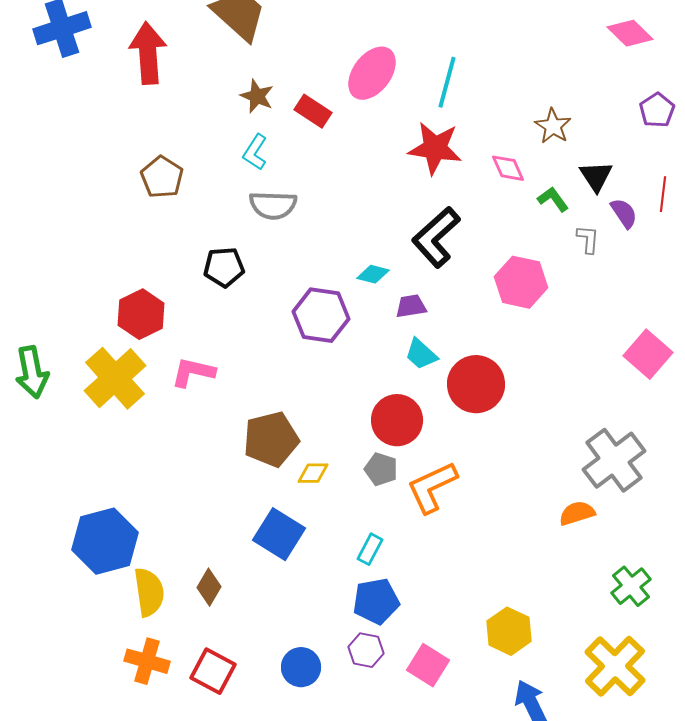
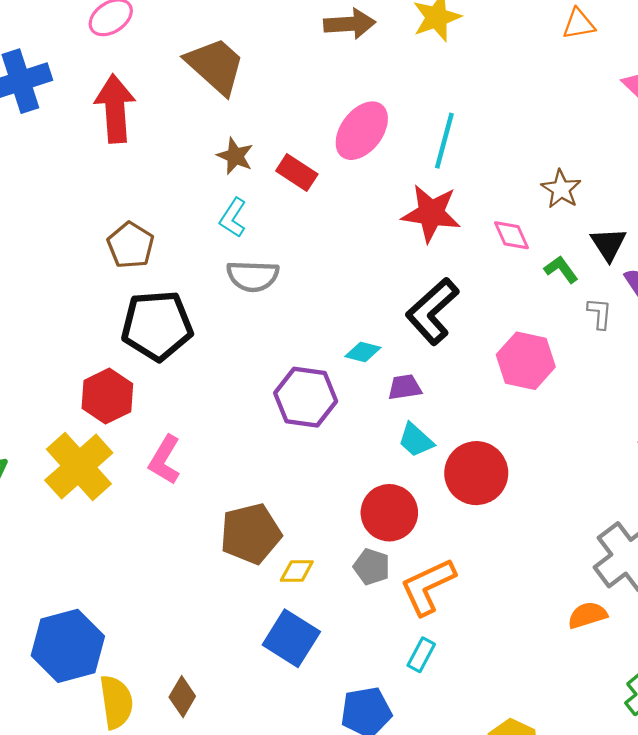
black pentagon: (224, 267) -> (157, 326), moved, size x1.6
pink L-shape: (193, 372) -> (165, 460), turned -72
blue square: (279, 534) -> (291, 638), moved
cyan rectangle: (370, 549) -> (421, 655), moved

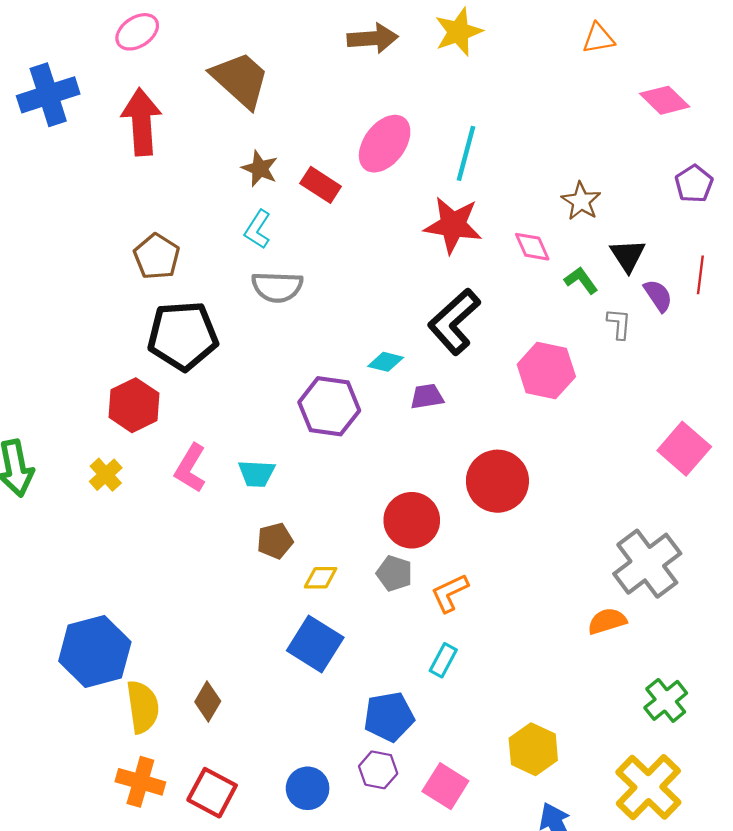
cyan trapezoid: (416, 440) -> (257, 474), moved, turned -39
yellow cross: (79, 466) -> (106, 475), size x0.5
brown pentagon: (251, 534) -> (275, 541), size x0.6
orange L-shape: (428, 586) -> (450, 593), size x0.7

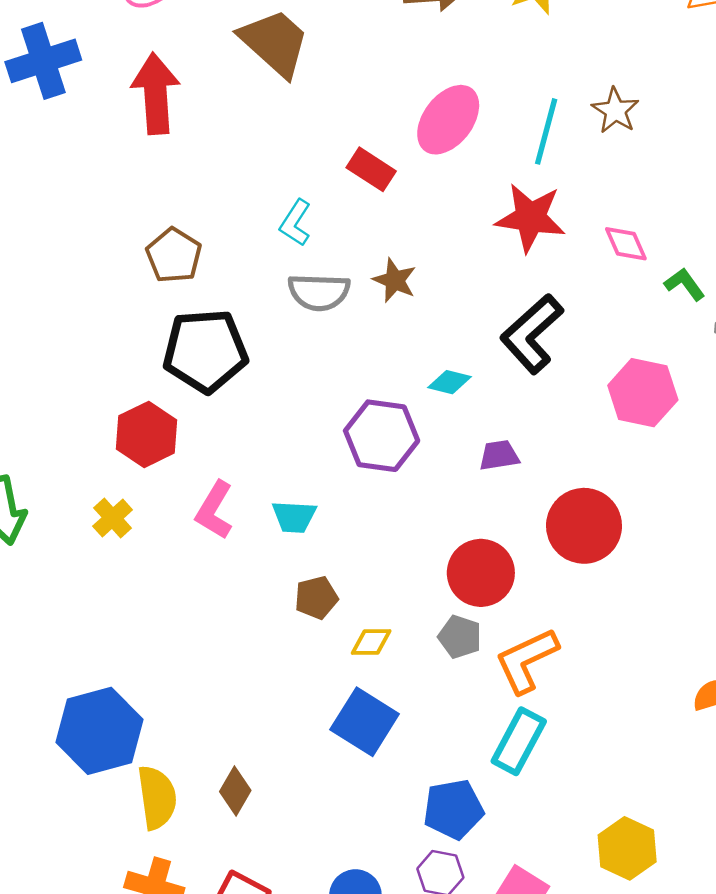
brown star: (260, 169) -> (395, 280), moved
brown star: (581, 201) -> (615, 111), moved
purple trapezoid: (427, 397) -> (499, 455), moved
orange L-shape: (450, 593) -> (527, 660), size x1.4
cyan rectangle: (443, 660) -> (519, 741), size x1.6

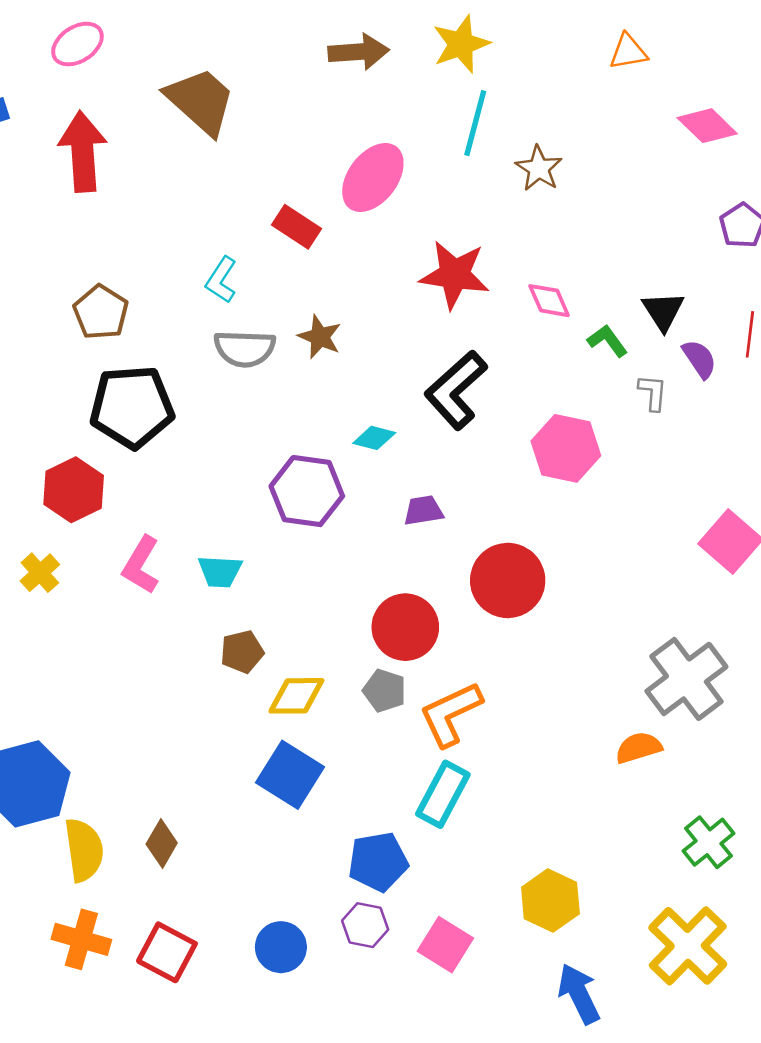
cyan line: (546, 131) -> (475, 123), moved
yellow diamond: (371, 642) -> (296, 696), size x1.4

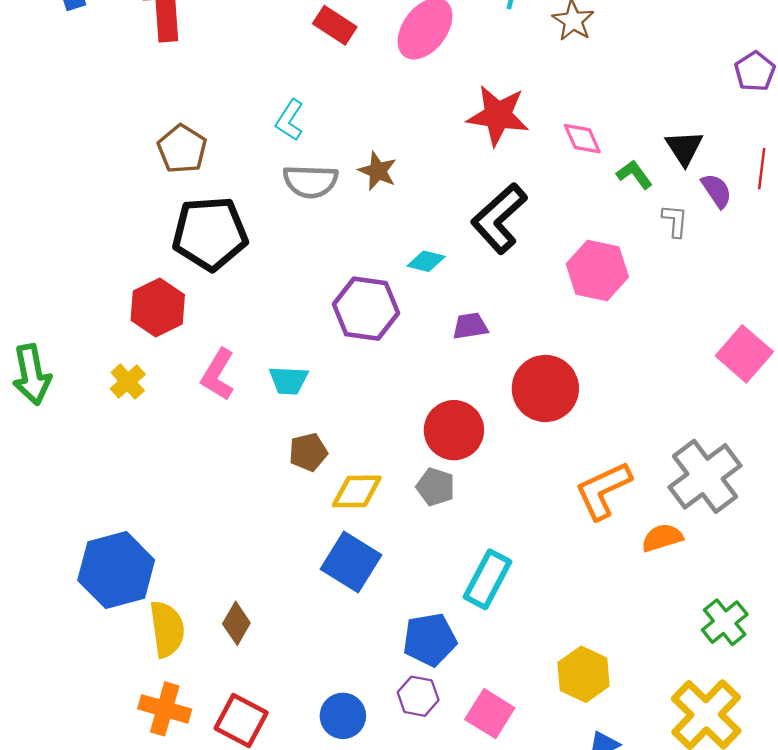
red rectangle: (296, 227) -> (335, 25), moved
orange L-shape: (451, 714) -> (603, 490), moved

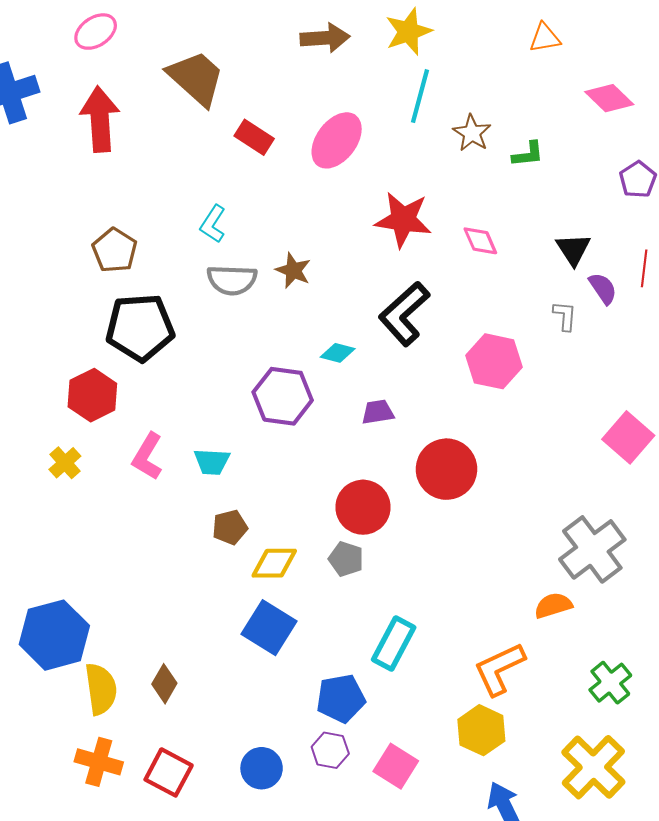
green L-shape: (634, 174) -> (528, 154), moved, turned 120
orange L-shape: (603, 490) -> (499, 669), moved

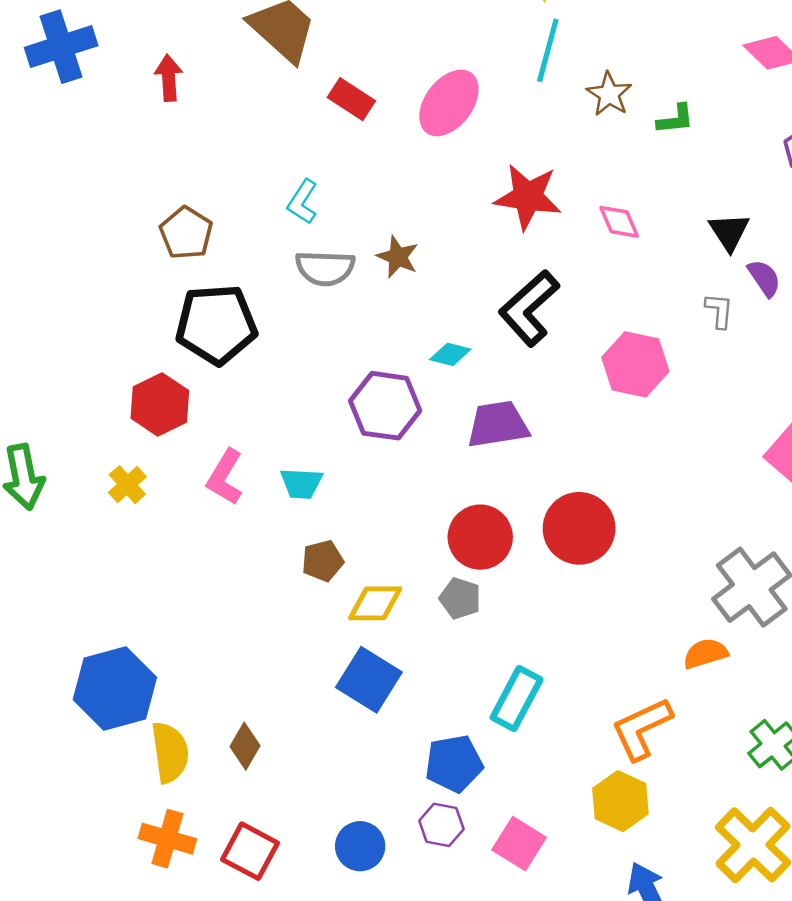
red arrow: (100, 119) -> (169, 78), size x0.6
purple trapezoid: (378, 412) -> (498, 424), size x1.6
red circle: (446, 469) -> (579, 528), moved

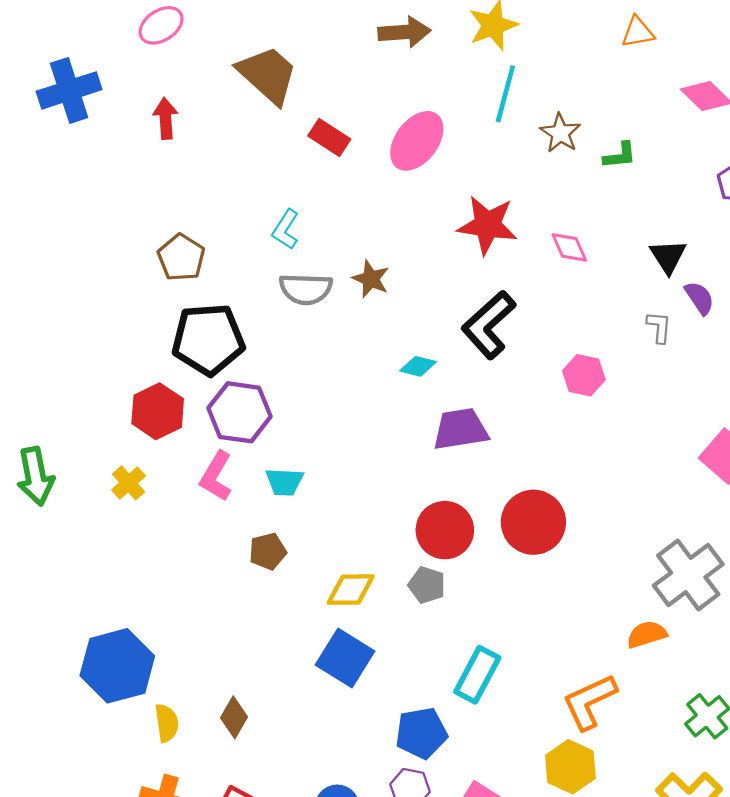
pink hexagon: (635, 364) -> (584, 375), size x0.7
purple hexagon: (385, 406) -> (240, 412), moved
brown pentagon: (323, 561) -> (268, 551), moved
yellow semicircle: (170, 752) -> (167, 723), size x0.7

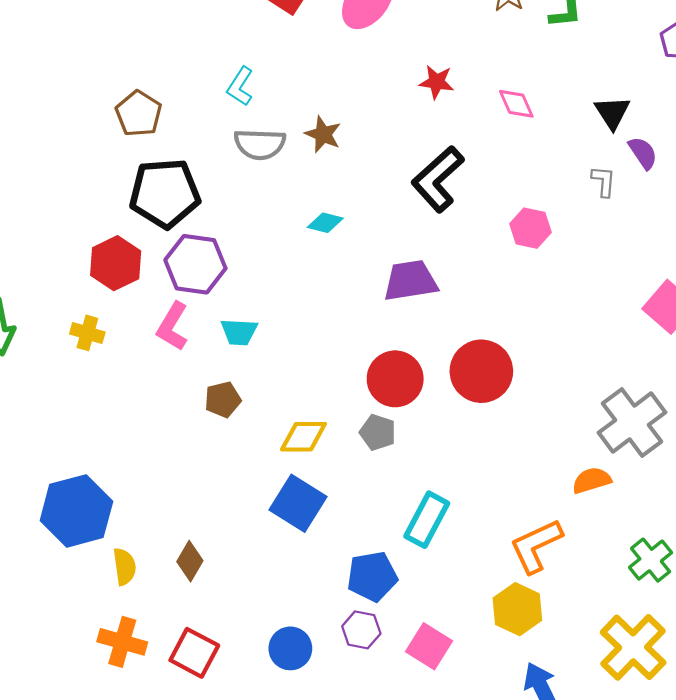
red star: (487, 225) -> (437, 82), size x0.6
cyan diamond: (418, 366) -> (325, 223), moved
yellow cross: (129, 483) -> (87, 333), turned -32

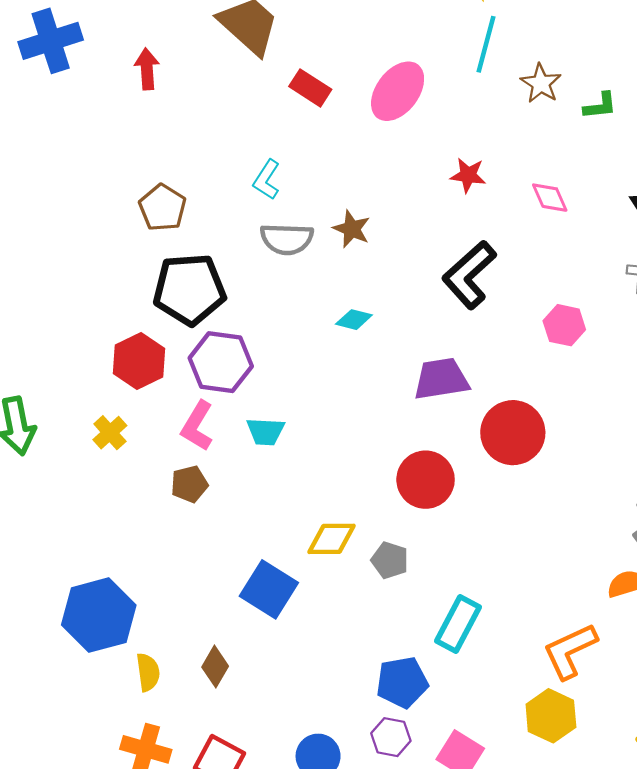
yellow cross: (87, 333) -> (110, 433), turned 32
red circle: (481, 371) -> (513, 433), moved
brown pentagon: (223, 400) -> (189, 484), moved
gray pentagon: (378, 432) -> (390, 560), moved
blue square: (298, 503) -> (269, 589), moved

